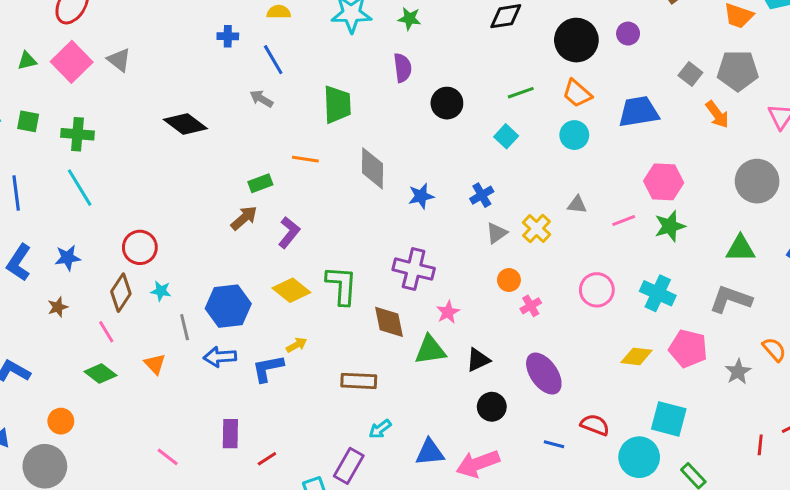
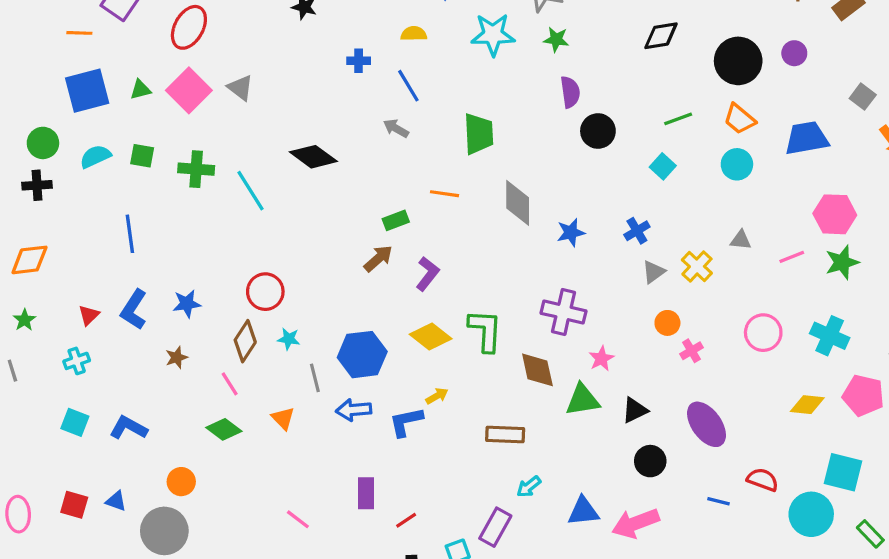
purple semicircle: (403, 68) -> (570, 92), moved
cyan line: (80, 188) -> (250, 191), moved

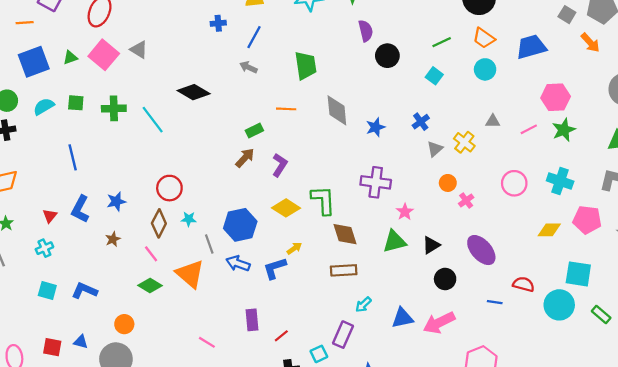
blue line: (408, 86) -> (254, 37), turned 65
brown diamond: (537, 370) -> (345, 234), moved
blue arrow: (354, 410) -> (238, 263), turned 30
orange triangle: (283, 418) -> (190, 274), size x1.8

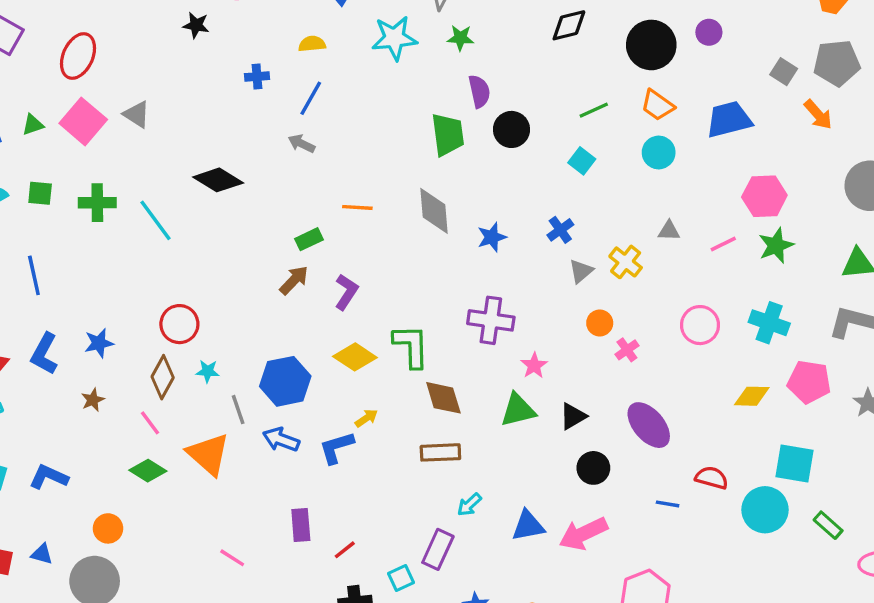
green trapezoid: (306, 66) -> (448, 134), moved

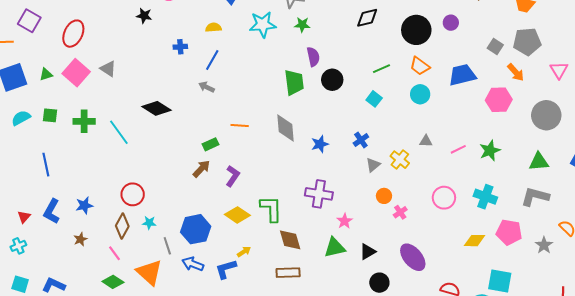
pink hexagon: (764, 196) -> (499, 100), moved

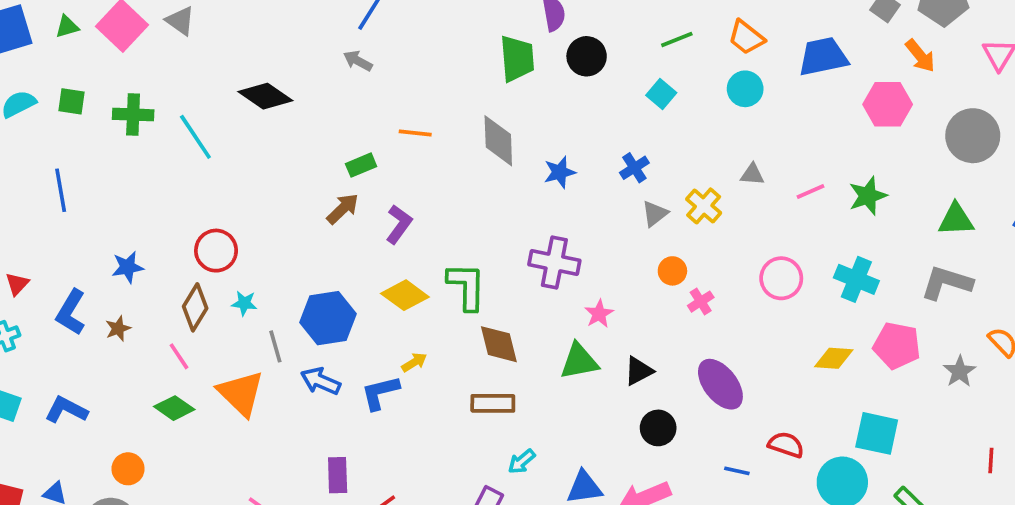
blue L-shape: (52, 211) -> (71, 312), moved

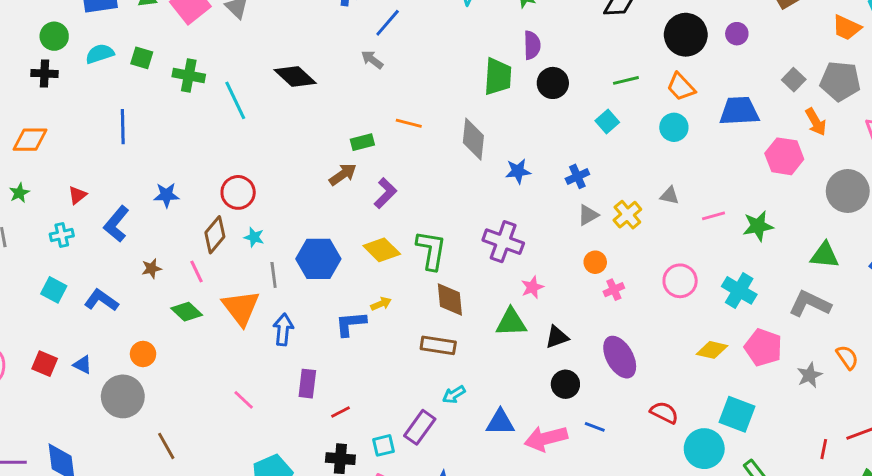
brown star: (118, 328) -> (151, 268), moved
blue arrow: (320, 381) -> (283, 330), moved, turned 64
blue line: (737, 471) -> (595, 427), moved

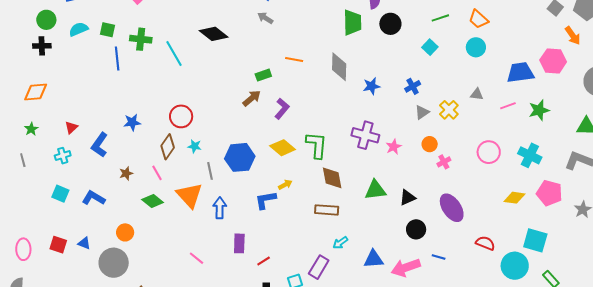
blue trapezoid: (739, 111) -> (520, 73), moved
blue line: (123, 127) -> (117, 59), moved
pink star: (532, 287) -> (394, 147), moved

